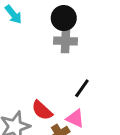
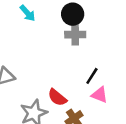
pink triangle: (75, 118) -> (100, 95), moved

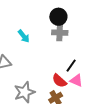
cyan arrow: (27, 13) -> (24, 36), moved
red semicircle: (57, 97) -> (59, 81), moved

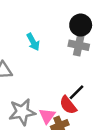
black line: (71, 66) -> (77, 92), moved
pink triangle: (76, 80) -> (47, 116), moved, turned 32

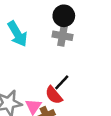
cyan arrow: (33, 42) -> (17, 34), size x1.5

